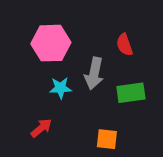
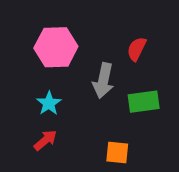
red semicircle: (125, 45) -> (137, 49), turned 45
cyan star: (60, 88) -> (49, 103), moved, turned -30

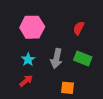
gray arrow: (103, 81) -> (56, 58), moved
green rectangle: (144, 102) -> (83, 58), turned 30

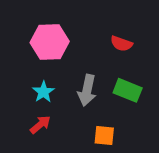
red semicircle: (79, 28) -> (121, 44), turned -96

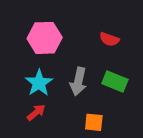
cyan star: (43, 92) -> (39, 83), size x1.4

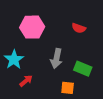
green rectangle: (115, 82) -> (83, 69), moved
cyan star: (39, 83) -> (14, 60), moved

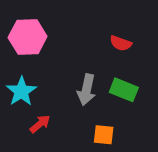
pink hexagon: (32, 27) -> (28, 37), moved
green rectangle: (83, 69) -> (124, 90), moved

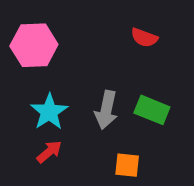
red semicircle: (121, 43) -> (144, 38), moved
cyan star: (21, 91) -> (49, 112), moved

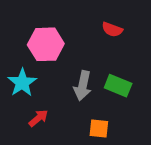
pink hexagon: (34, 45) -> (46, 44), moved
cyan star: (49, 112) -> (22, 83), moved

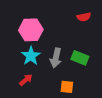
red semicircle: (112, 30) -> (84, 17), moved, turned -32
cyan star: (22, 83) -> (31, 56), moved

